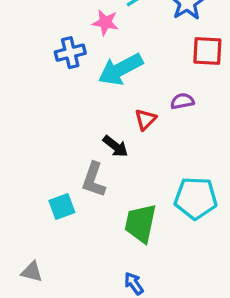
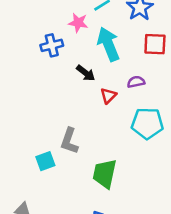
cyan arrow: (120, 69) -> (108, 44), moved, turned 96
black arrow: (115, 146) -> (86, 73), moved
cyan pentagon: (196, 198) -> (147, 123), moved

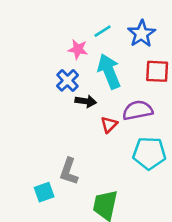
blue cross: (52, 45) -> (68, 80), moved, turned -30
black arrow: (86, 73) -> (86, 101), turned -30
purple semicircle: (136, 82) -> (138, 110), size x1.6

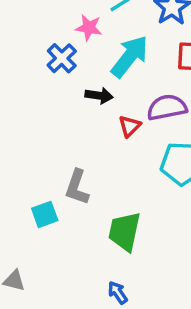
cyan arrow: (109, 71) -> (130, 56), turned 60
blue cross: (68, 80) -> (62, 58), moved

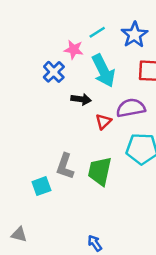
cyan arrow: (130, 56) -> (103, 71), turned 116
green trapezoid: (124, 231) -> (100, 171), moved

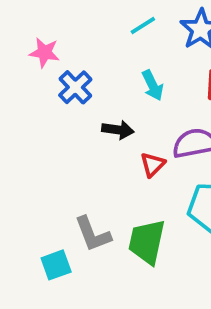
pink star: (74, 50) -> (44, 53), moved
cyan arrow: (103, 71) -> (153, 85), size x0.6
gray L-shape: (65, 166) -> (93, 234), turned -40

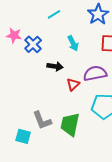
cyan line: (143, 26) -> (54, 14), moved
pink star: (44, 53) -> (14, 35), moved
cyan square: (56, 265) -> (23, 136), turned 35

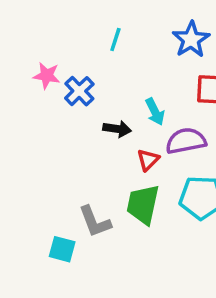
cyan line: (54, 14) -> (115, 40), turned -40
cyan arrow: (73, 43) -> (155, 112), moved
green trapezoid: (70, 124) -> (143, 204), moved

